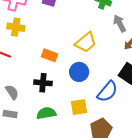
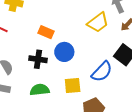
yellow trapezoid: (86, 42) -> (98, 23), moved
blue circle: (79, 72) -> (64, 52), moved

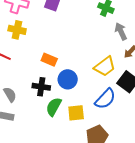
yellow trapezoid: (98, 23) -> (105, 66), moved
green semicircle: (40, 90) -> (54, 107), moved, turned -54

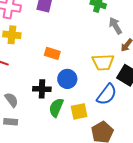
orange rectangle: (49, 60) -> (52, 53), moved
yellow trapezoid: (105, 66) -> (103, 62), turned 40

